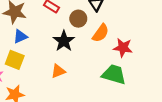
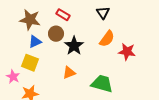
brown circle: (78, 19) -> (56, 34), moved
green trapezoid: (114, 74) -> (102, 84), moved

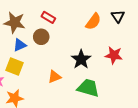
black triangle: (103, 13) -> (118, 16), moved
orange semicircle: (107, 39) -> (93, 21), moved
black star: (74, 46) -> (81, 59), moved

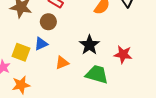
blue triangle: (20, 45) -> (41, 44), moved
red star: (114, 55) -> (123, 54), moved

